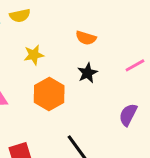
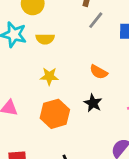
black star: (87, 73) -> (93, 103), turned -30

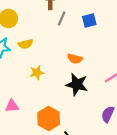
black star: (93, 103) -> (77, 84), size x1.5
orange hexagon: (55, 114) -> (49, 118), moved

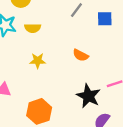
black star: (77, 84) -> (88, 96), moved

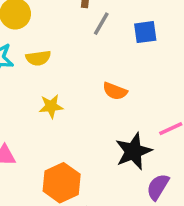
black star: (88, 96) -> (133, 151), turned 30

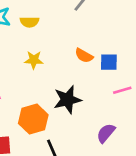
blue square: (145, 32) -> (109, 62), moved
black star: (133, 151) -> (67, 100), moved

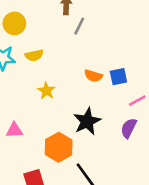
yellow star: (34, 60) -> (46, 91), turned -30
purple semicircle: (106, 133) -> (129, 128), moved

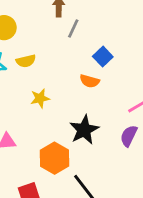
blue square: (118, 77) -> (103, 57), moved, turned -30
yellow star: (46, 91) -> (40, 98), turned 30

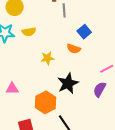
gray line: (73, 29) -> (64, 10), turned -32
yellow star: (40, 98) -> (47, 58), moved

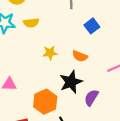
orange semicircle: (74, 49) -> (80, 56), moved
purple semicircle: (100, 89) -> (91, 98), moved

